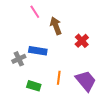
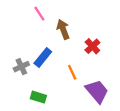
blue rectangle: (38, 51) -> (43, 58), turned -60
orange line: (59, 78) -> (72, 72), moved, turned -32

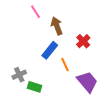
blue rectangle: (43, 58) -> (50, 50), moved
gray cross: (21, 67) -> (19, 75), moved

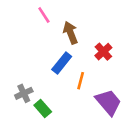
orange line: (65, 65) -> (81, 81), turned 40
green rectangle: (34, 87) -> (43, 109), turned 32

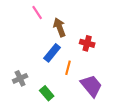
red cross: (103, 52) -> (87, 43), turned -32
green rectangle: (43, 109) -> (47, 93), moved

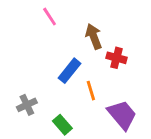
brown arrow: (59, 27) -> (94, 37), moved
orange line: (68, 68) -> (91, 91), turned -32

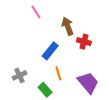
orange line: (91, 91) -> (58, 73), moved

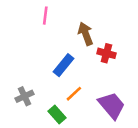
pink line: (36, 12) -> (45, 16), turned 40
orange line: (58, 73) -> (74, 94), turned 64

